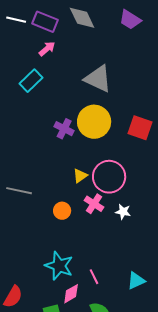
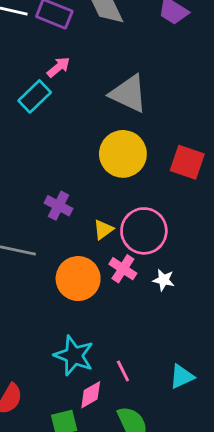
pink arrow: (47, 49) -> (58, 67), moved
purple cross: (64, 129) -> (58, 206), moved
orange circle: (62, 211) -> (78, 279), size x1.8

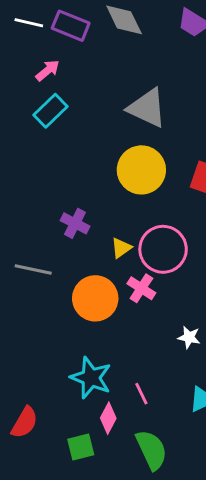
pink arrow: (58, 67) -> (48, 70), moved
white star: (164, 280) -> (189, 337), moved
pink diamond: (91, 395) -> (108, 418), turned -32

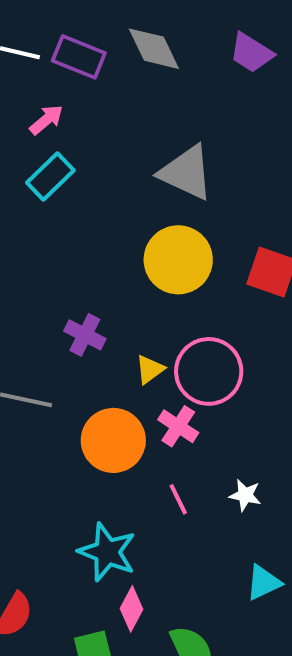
pink line: (141, 394) -> (178, 499), moved

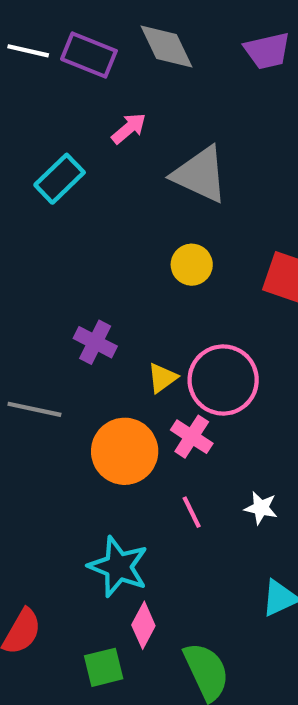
purple trapezoid: (251, 53) -> (267, 51), turned -45
pink arrow: (46, 120) -> (129, 128), moved
yellow circle: (178, 260) -> (192, 265), size x0.6

